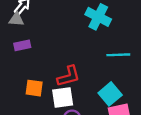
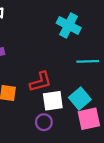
white square: (63, 98) -> (53, 101), moved

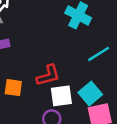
cyan line: (88, 61) -> (99, 54), turned -30

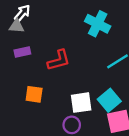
red L-shape: (48, 76) -> (59, 60), moved

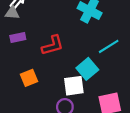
orange square: (34, 94) -> (29, 78), turned -30
cyan square: (109, 100) -> (87, 69), moved

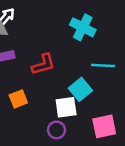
cyan line: (109, 46) -> (103, 66), turned 35

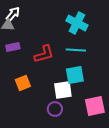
cyan line: (103, 66) -> (76, 50), moved
cyan square: (80, 89) -> (75, 75), turned 30

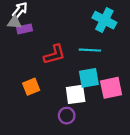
cyan cross: (77, 23) -> (104, 20), moved
purple rectangle: (13, 47) -> (24, 29), moved
pink square: (95, 106) -> (111, 88), moved

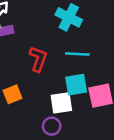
cyan cross: (104, 20) -> (69, 17), moved
red L-shape: (54, 54) -> (38, 59), turned -55

